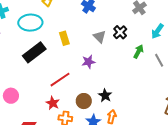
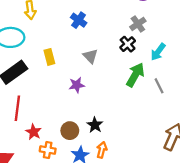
black cross: (120, 32) -> (128, 44), moved
green arrow: (138, 52) -> (135, 75), size x1.5
red line: (60, 80) -> (17, 108), moved, turned -50

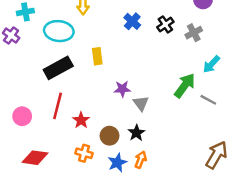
black cross: (128, 44) -> (165, 24), moved
gray triangle: (90, 56) -> (141, 103), moved
gray line: (159, 86) -> (208, 100), turned -42
red star: (34, 132) -> (81, 120), moved

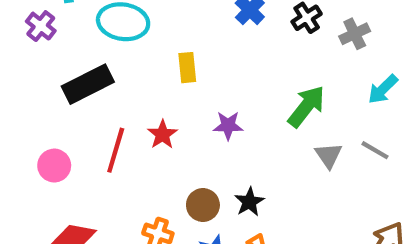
black rectangle: (58, 68) -> (88, 84), moved
green arrow: (185, 85) -> (307, 106), moved
gray triangle: (141, 103) -> (329, 155), moved
red star: (81, 120) -> (162, 134), moved

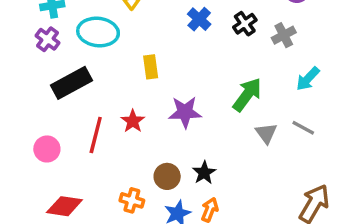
purple cross: (41, 26) -> (47, 39), moved
purple star: (228, 126) -> (185, 112), size x1.4

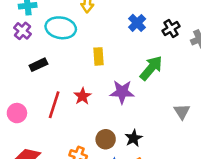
black rectangle: (72, 83) -> (38, 65), size x0.6
green arrow: (247, 95) -> (151, 68), moved

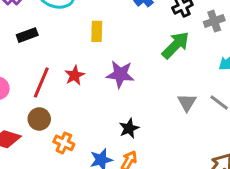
green arrow: (151, 68) -> (176, 45), moved
brown circle: (106, 139) -> (39, 119), moved

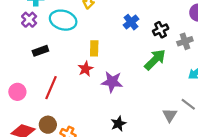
red star: (75, 75) -> (86, 69), moved
gray triangle: (187, 102) -> (170, 115), moved
brown circle: (39, 119) -> (48, 125), moved

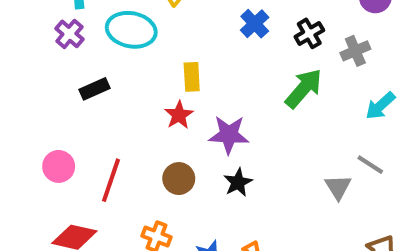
red line: (51, 88) -> (111, 180), moved
black star: (118, 124) -> (238, 182), moved
brown circle: (48, 125) -> (179, 179), moved

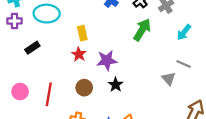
purple cross: (69, 34) -> (14, 21), turned -32

